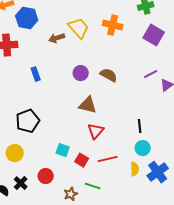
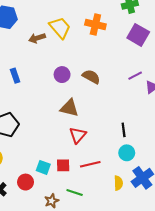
cyan square: (63, 150) -> (43, 167), moved
red square: (82, 160) -> (63, 165), turned -32
yellow semicircle: (135, 169) -> (118, 183), moved

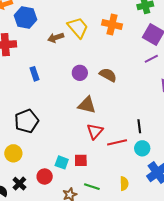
purple line: (135, 76) -> (151, 59), moved
red line: (90, 164) -> (117, 142), moved
yellow semicircle: (118, 183) -> (124, 184), moved

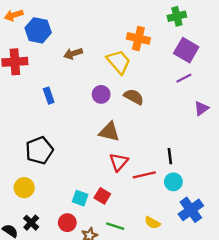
yellow trapezoid: (78, 28) -> (119, 62), moved
red square: (81, 160) -> (102, 196), turned 32
red circle: (45, 177) -> (67, 223), moved
yellow semicircle: (124, 184) -> (152, 223), turned 120

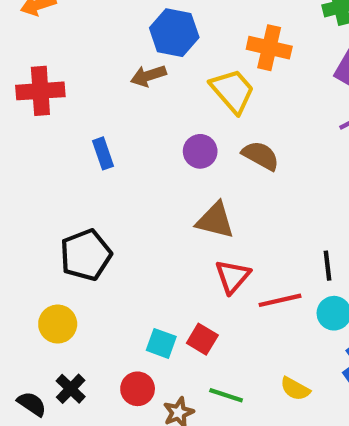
blue hexagon: (38, 30) -> (174, 33), moved

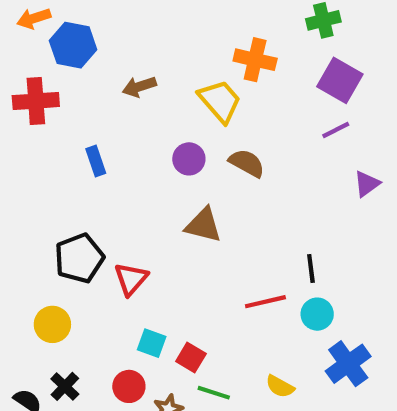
blue hexagon: (174, 33) -> (73, 45), moved
red triangle: (233, 277) -> (131, 279), moved
red square: (202, 339) -> (191, 357), moved

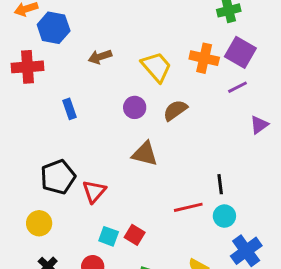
orange cross: (255, 60) -> (204, 58), moved
brown semicircle: (247, 163) -> (175, 110), turned -65
red square: (191, 357) -> (135, 235), moved

